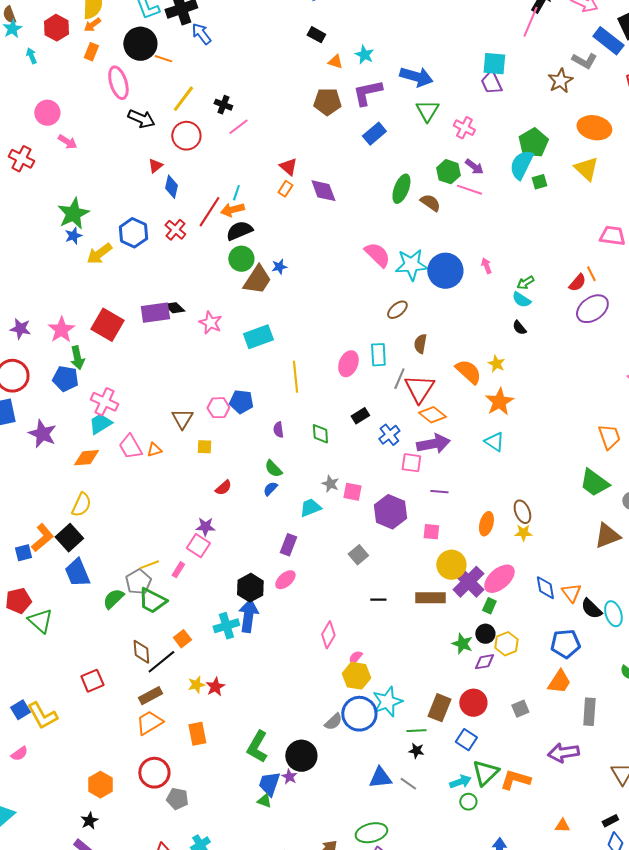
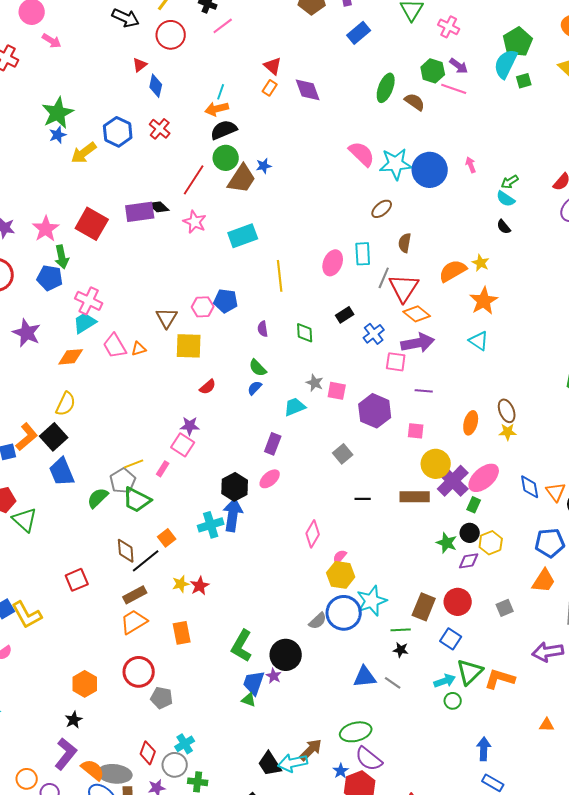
red line: (209, 212) -> (194, 180), moved
orange semicircle: (468, 372) -> (453, 271), turned -72
yellow square: (204, 447) -> (189, 346), size x1.8

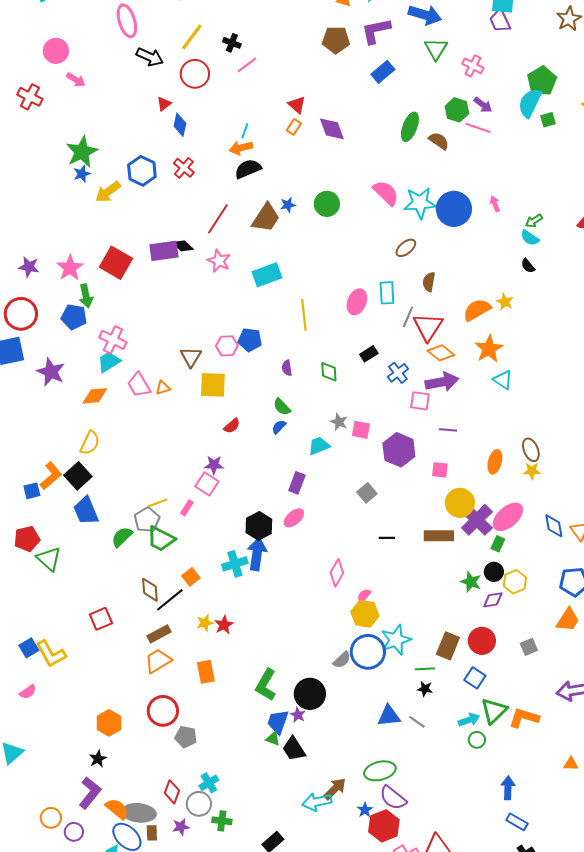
green circle: (226, 158) -> (327, 204), moved
orange star: (484, 301) -> (489, 349), moved
black trapezoid: (270, 764) -> (294, 749), moved

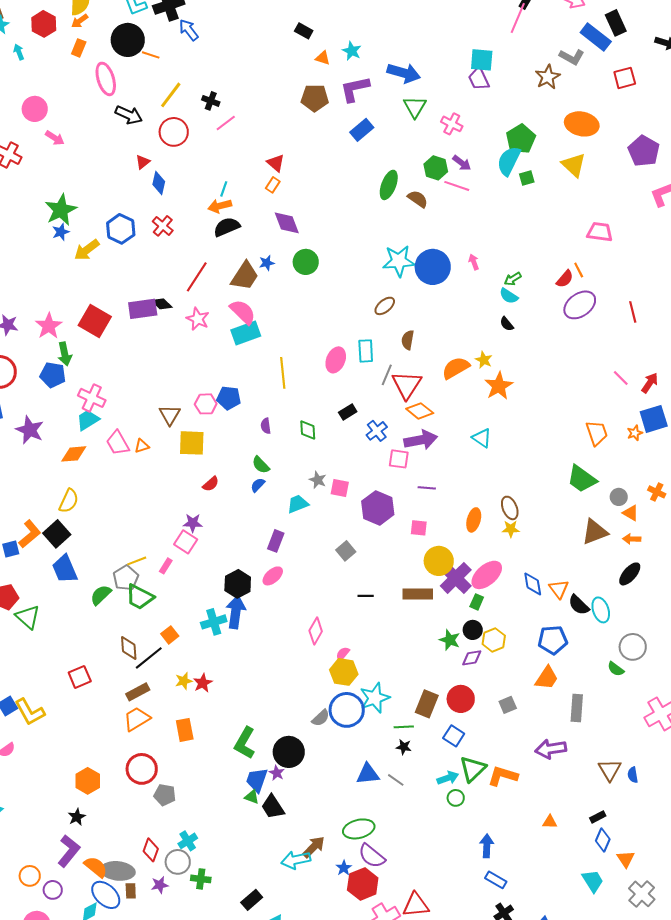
purple diamond: (332, 129) -> (287, 223), moved
pink semicircle: (386, 193) -> (243, 312), moved
orange star: (489, 349) -> (499, 386), moved

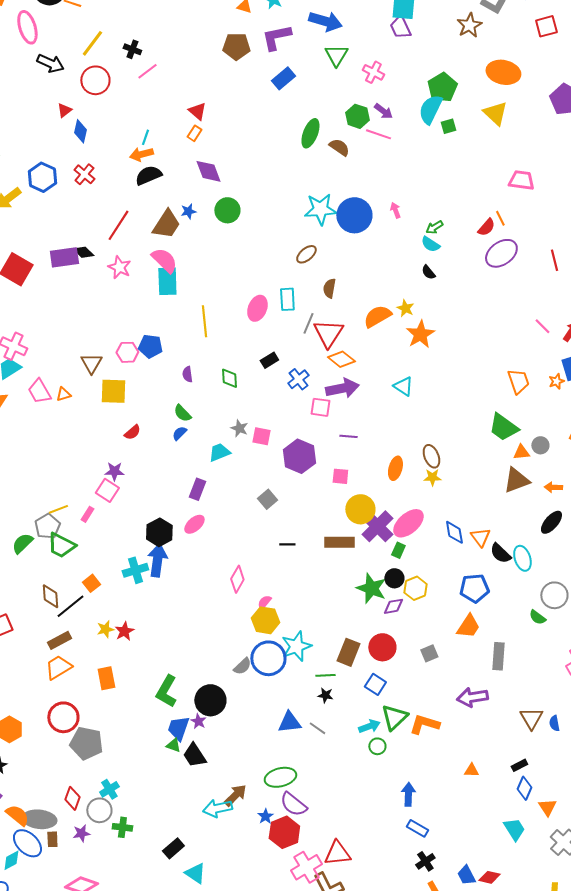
cyan rectangle: (246, 333) -> (167, 281), turned -72
orange triangle: (631, 513) -> (521, 452), moved, turned -36
green star: (450, 640) -> (371, 588), size x1.4
gray pentagon: (165, 795) -> (86, 743), size x1.5

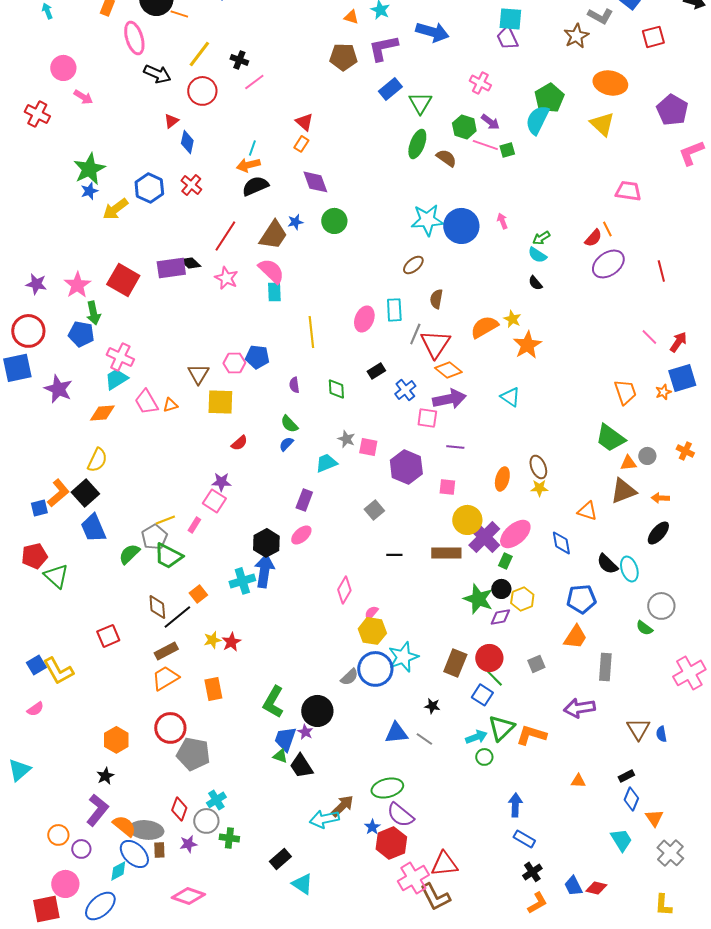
green triangle: (336, 55) -> (420, 103), moved
green square: (448, 126) -> (507, 150), moved
cyan rectangle: (167, 281) -> (274, 292), size x0.7
orange triangle: (480, 537) -> (587, 511), moved, turned -35
green line: (325, 675) -> (494, 678), moved, turned 48

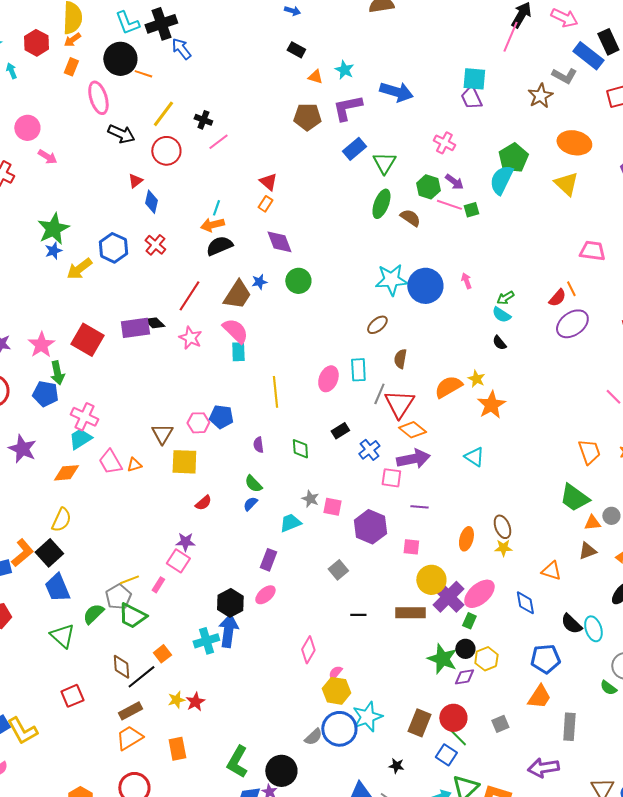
brown triangle: (623, 491) -> (587, 551), size x0.7
green triangle: (56, 576) -> (62, 636), moved

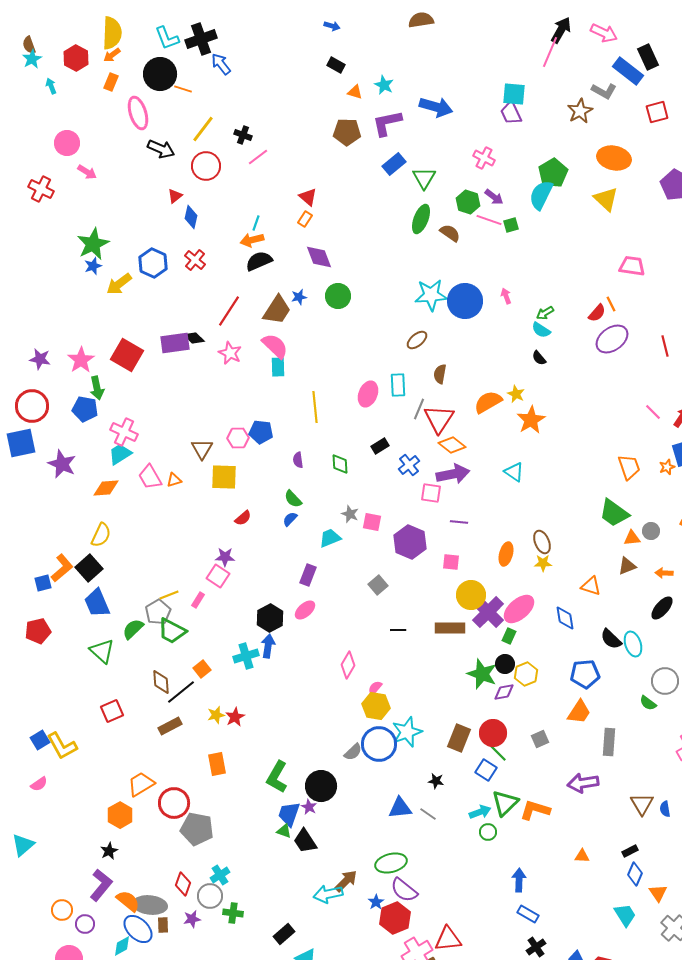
blue arrow: (228, 631) -> (268, 646), size x0.7
orange trapezoid: (129, 738) -> (141, 784), moved

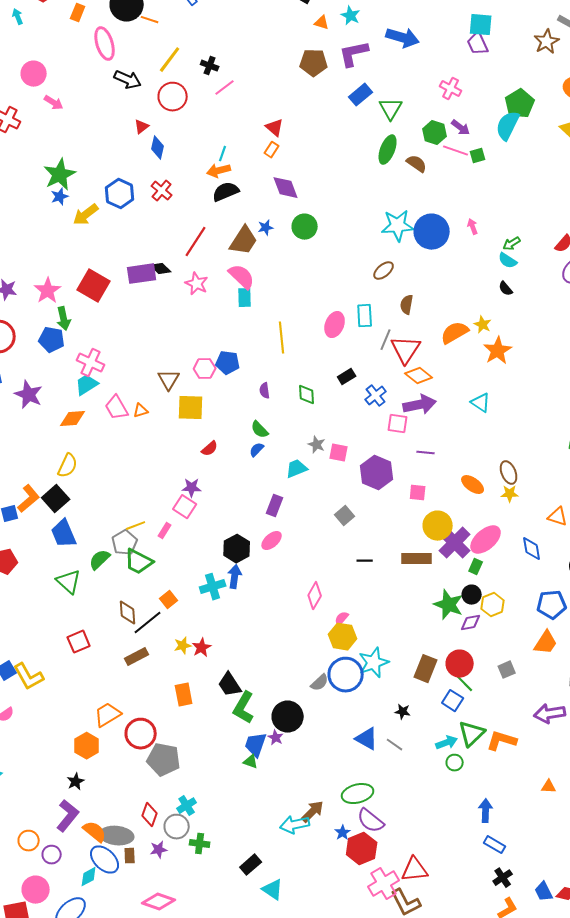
orange ellipse: (506, 554) -> (473, 485), turned -70
blue triangle: (400, 808) -> (367, 739), turned 35
black trapezoid: (305, 841) -> (230, 685), moved

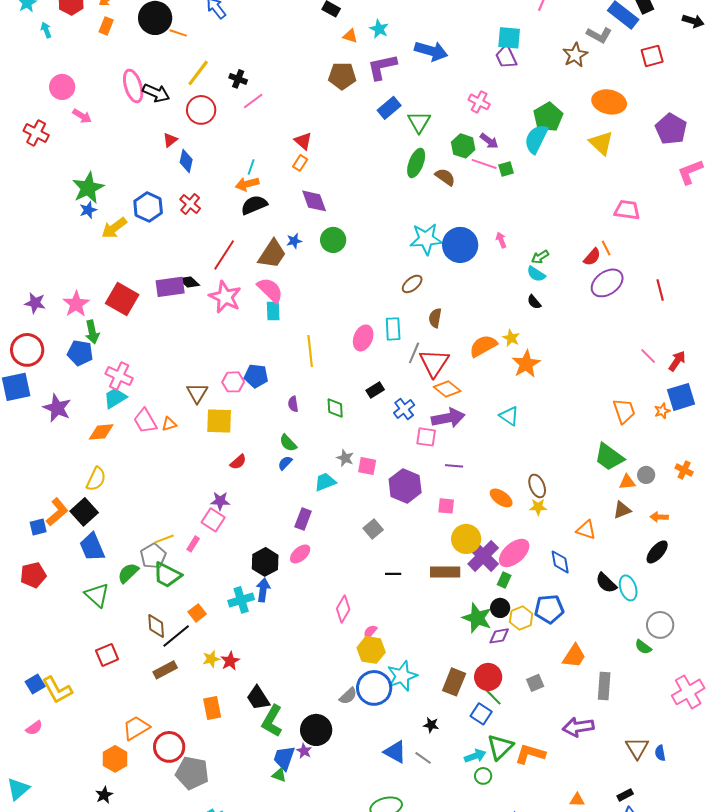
pink ellipse: (105, 44) -> (133, 86), moved
pink star: (197, 284) -> (225, 297), size x1.4
blue pentagon: (552, 605) -> (549, 609), moved

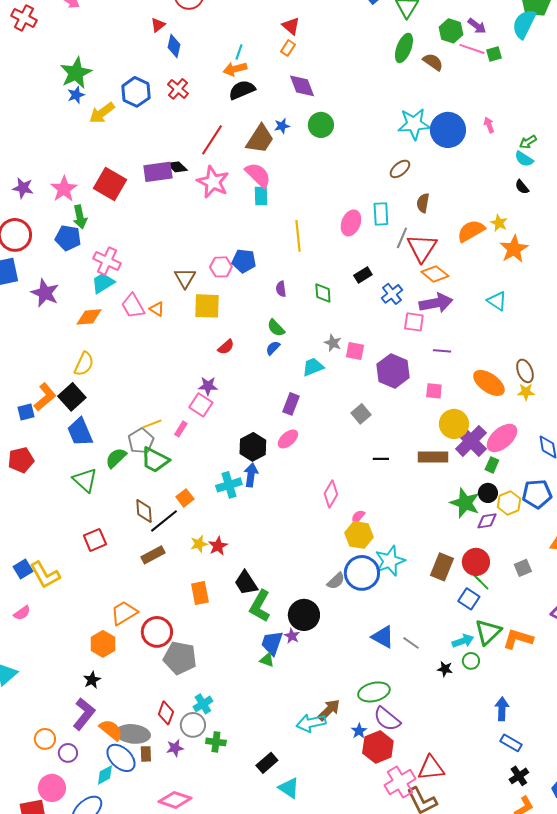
orange triangle: (169, 424) -> (157, 309), turned 49
orange ellipse: (501, 498) -> (489, 383), size x1.4
black star: (431, 725) -> (445, 669), moved

